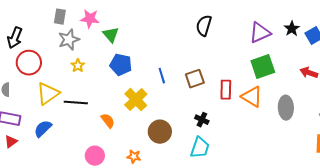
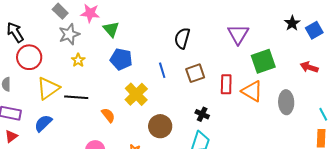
gray rectangle: (60, 17) -> (60, 11), turned -56
black semicircle: (204, 26) -> (182, 38), moved
purple triangle: (260, 33) -> (238, 34), moved, turned -35
black arrow: (15, 38) -> (15, 32), turned 125

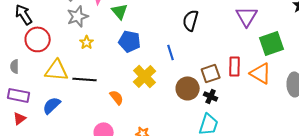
brown square: (195, 73) -> (211, 73), moved
yellow triangle: (48, 88) -> (57, 70), turned 40
brown circle: (160, 126) -> (188, 88), moved

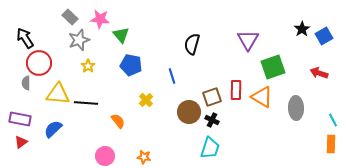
gray semicircle: (15, 66) -> (26, 83), moved
yellow cross: (145, 76) -> (146, 100), size x0.6

